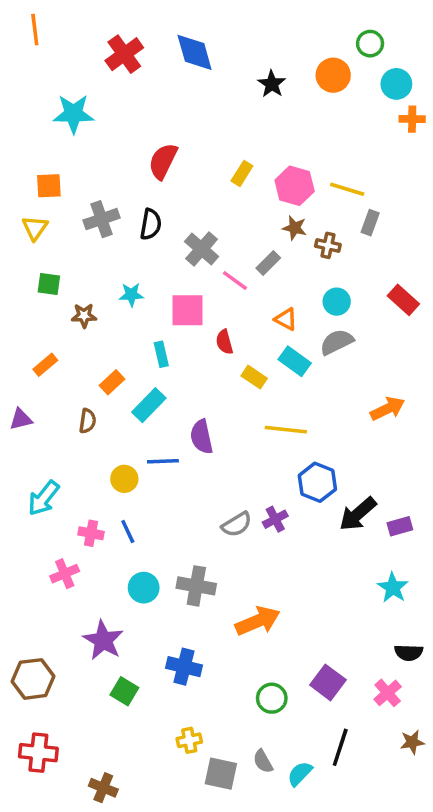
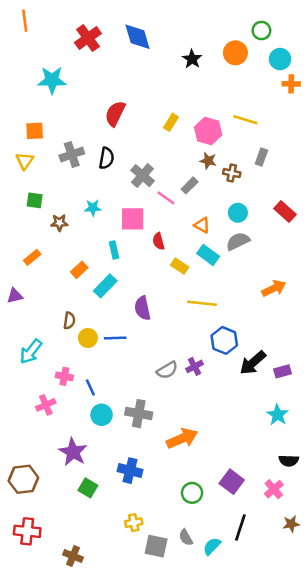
yellow line: (347, 189) -> (245, 120), moved
brown semicircle: (87, 421) -> (69, 321), moved
blue line: (163, 461) -> (115, 338), moved
blue line: (128, 531) -> (90, 388), moved

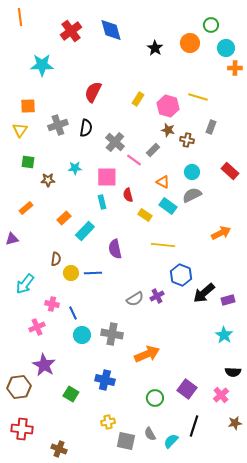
cyan rectangle: (114, 250) -> (102, 202), moved
purple star: (73, 452) -> (44, 365), moved

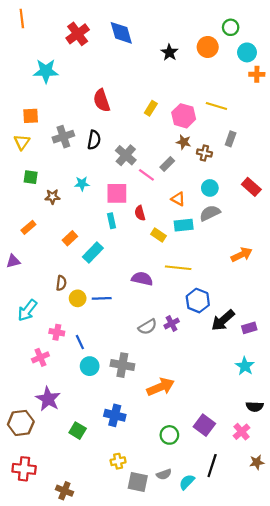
red semicircle: (93, 92) -> (102, 101), turned -45
cyan rectangle: (168, 206) -> (184, 225), turned -42
purple semicircle: (115, 249) -> (142, 279), moved, turned 114
gray semicircle: (150, 434) -> (164, 474), turned -80

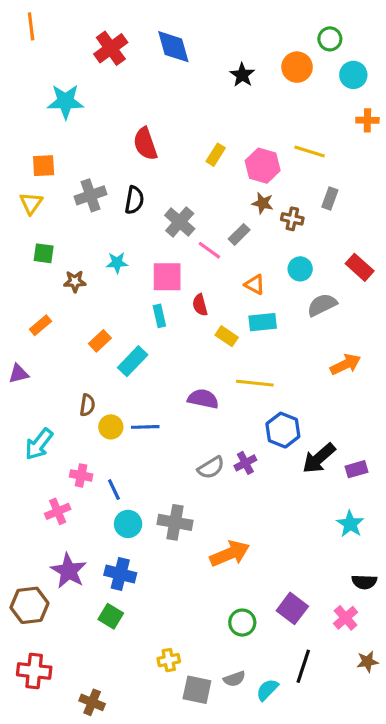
orange cross: (257, 74) -> (367, 120), moved
gray semicircle: (210, 213) -> (322, 305), moved
blue cross: (115, 415) -> (120, 574), moved

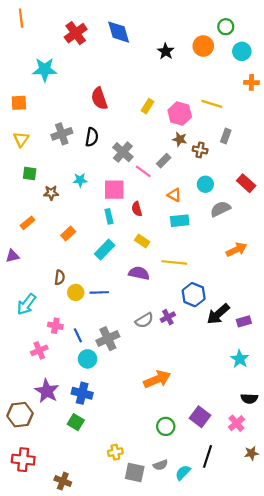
orange square: (44, 166) -> (19, 103), moved
yellow rectangle: (227, 336) -> (142, 241), moved
cyan rectangle: (133, 361) -> (105, 250), moved
gray cross: (175, 522) -> (108, 339), moved, turned -35

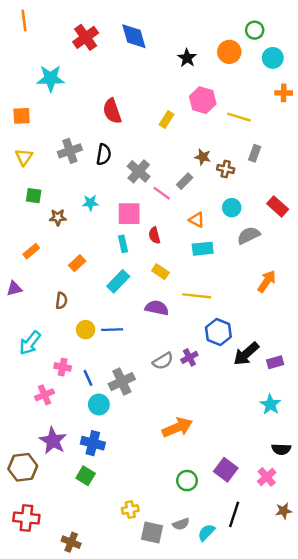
pink hexagon: (180, 114) -> (203, 100), moved
orange arrow: (236, 250) -> (267, 281), turned -30
brown semicircle: (60, 277) -> (61, 301), moved

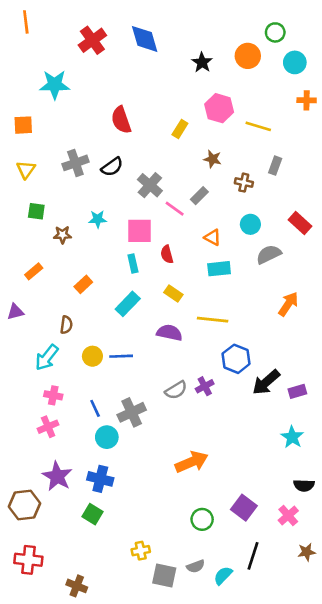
black semicircle: (104, 155) -> (112, 167), turned 45
brown star: (203, 157) -> (213, 159), moved
cyan arrow: (30, 343) -> (47, 357), moved
pink cross: (63, 367) -> (53, 395), moved

